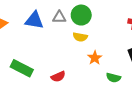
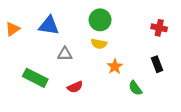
gray triangle: (59, 17) -> (65, 54), moved
green semicircle: (113, 78) -> (135, 88), turned 40

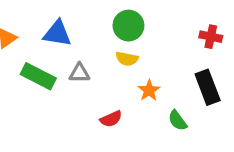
black rectangle: (157, 64) -> (208, 87), size x1.5
green rectangle: (35, 78) -> (38, 76), moved
red semicircle: (75, 87) -> (111, 119), moved

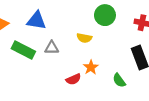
green circle: (128, 26) -> (105, 15), moved
orange star: (149, 90) -> (91, 67), moved

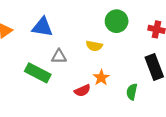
green rectangle: (23, 50) -> (38, 73), moved
green semicircle: (119, 80) -> (132, 92), turned 48

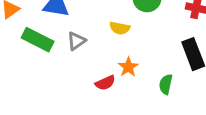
gray triangle: (59, 56) -> (76, 41), turned -35
green rectangle: (38, 73) -> (38, 40), moved

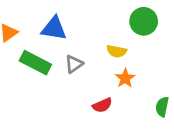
orange star: (128, 67) -> (125, 78), moved

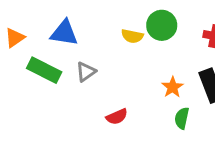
yellow semicircle: (117, 51) -> (132, 36), moved
orange star: (125, 78) -> (173, 87), moved

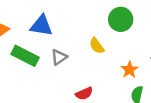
yellow semicircle: (132, 36) -> (97, 46), moved, turned 42

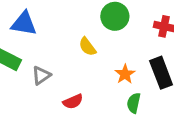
gray triangle: (59, 57) -> (41, 76), moved

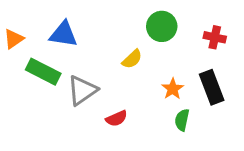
yellow semicircle: (87, 47) -> (132, 59), turned -96
gray triangle: (41, 76) -> (82, 90), size x1.5

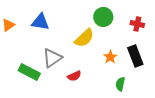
yellow semicircle: (132, 59) -> (84, 38), size x1.5
green rectangle: (43, 72) -> (29, 72), moved
green semicircle: (182, 120) -> (120, 84), moved

